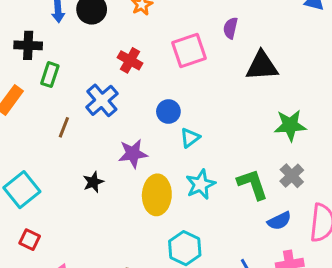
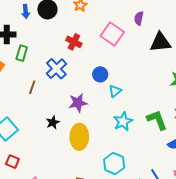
pink square: (189, 51) -> (112, 34), turned -35
yellow ellipse: (157, 195) -> (79, 137), moved

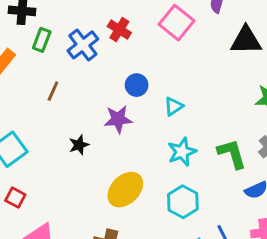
blue cross: (56, 69) -> (83, 45), moved
blue circle: (100, 74) -> (137, 85), moved
yellow ellipse: (79, 137) -> (125, 190), moved, turned 40
cyan hexagon: (114, 163) -> (183, 202), moved

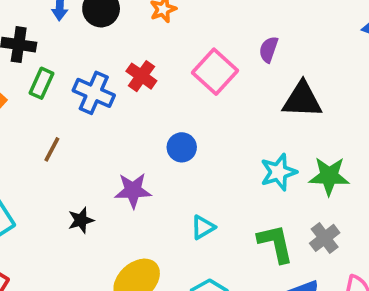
blue cross: (83, 45) -> (94, 93), turned -32
blue circle: (137, 85) -> (182, 147), moved
cyan triangle: (174, 106) -> (203, 227), moved
cyan star: (182, 152) -> (278, 172), moved

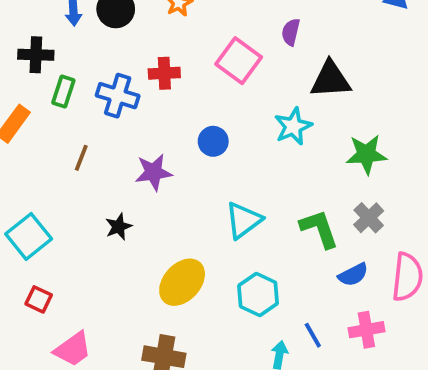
red cross: (141, 76) -> (164, 73), turned -32
cyan star: (278, 172) -> (293, 126), moved
purple star: (133, 190) -> (154, 172), moved
cyan triangle: (203, 227) -> (243, 220), size x1.5

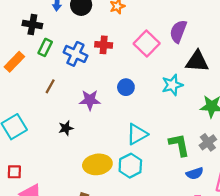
purple semicircle: (291, 32) -> (178, 31), size x1.5
yellow ellipse: (182, 282) -> (97, 164), turned 32
cyan hexagon: (258, 294) -> (130, 166), moved
red square: (39, 299) -> (14, 172), moved, turned -32

